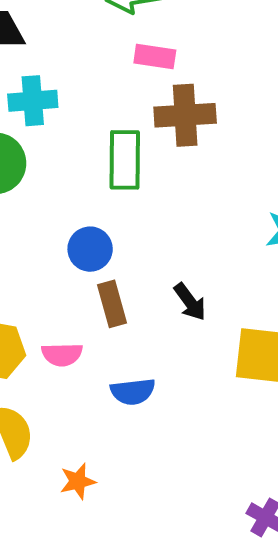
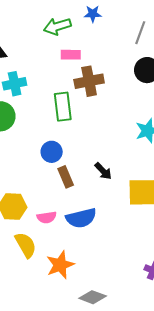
pink semicircle: (62, 354) -> (47, 217), moved
blue semicircle: (133, 392) -> (81, 218), size x1.4
orange star: (78, 481) -> (60, 265), size x1.6

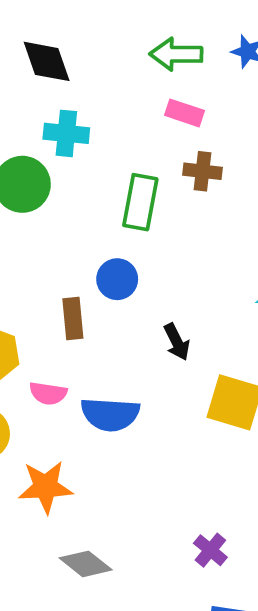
brown cross: (89, 81) -> (203, 171), size x0.7
blue circle: (52, 152) -> (117, 279), moved
brown rectangle: (66, 177) -> (73, 318), moved

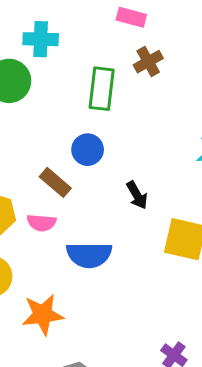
brown cross: (203, 171) -> (148, 62), turned -32
brown rectangle: (73, 318) -> (55, 182), turned -40
pink semicircle: (48, 393) -> (42, 223), moved

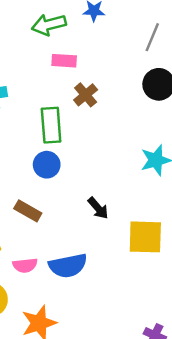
blue circle: (88, 150) -> (47, 165), moved
pink semicircle: (42, 223) -> (25, 265), moved

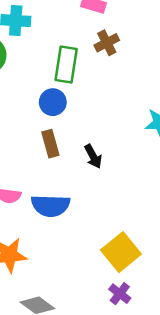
brown rectangle: (28, 211) -> (50, 144), moved, turned 32
yellow square: (145, 237) -> (121, 252), moved, turned 36

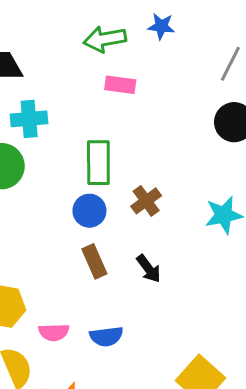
brown cross: (107, 43) -> (146, 201), moved
blue semicircle: (51, 206) -> (106, 336), size x0.7

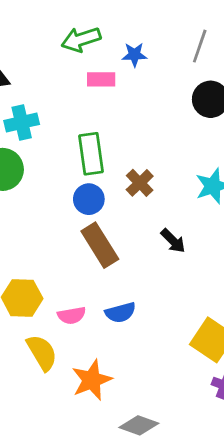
blue star: (161, 26) -> (134, 55), moved
brown rectangle: (94, 261) -> (100, 245), size x1.4
black arrow: (149, 269) -> (173, 241), moved

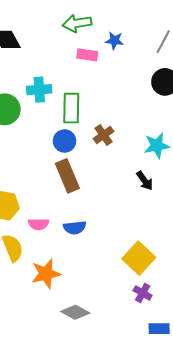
cyan cross: (22, 122) -> (39, 90), moved
black arrow: (173, 241) -> (145, 181), moved

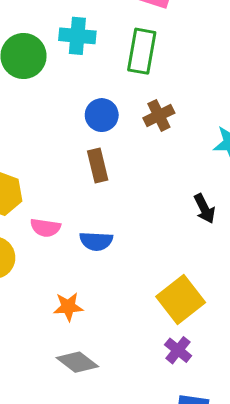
green rectangle: (71, 108) -> (142, 51), moved
brown rectangle: (67, 176) -> (98, 166), size x0.7
black arrow: (145, 181) -> (204, 209), moved
orange star: (46, 274) -> (68, 307), moved, size x0.7

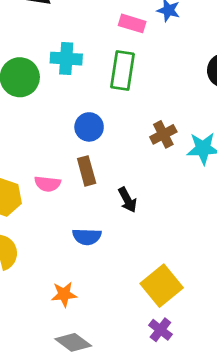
brown cross: (159, 115) -> (163, 134), moved
black arrow: (204, 209) -> (127, 200), moved
pink semicircle: (45, 228) -> (48, 184), moved

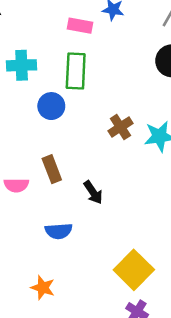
blue circle: (89, 127) -> (51, 106), moved
orange star: (64, 294) -> (43, 288), turned 30

